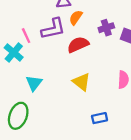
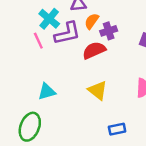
purple cross: (106, 28) -> (109, 31), moved
cyan cross: (14, 53) -> (49, 19), moved
cyan triangle: (34, 83) -> (47, 92), turned 36

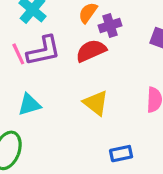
purple L-shape: (67, 33) -> (44, 51), moved
pink line: (38, 41) -> (18, 54), moved

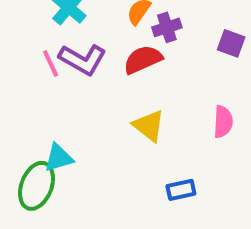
purple L-shape: (44, 51) -> (83, 60), turned 42
cyan triangle: (29, 105) -> (59, 158), moved

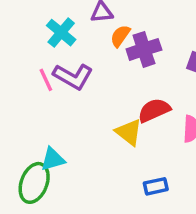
purple cross: (167, 27) -> (144, 49), size x1.4
red semicircle: (143, 60) -> (154, 110), moved

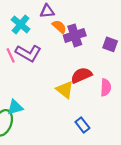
orange semicircle: (120, 36) -> (59, 27), turned 96
blue rectangle: (156, 186) -> (82, 125), turned 64

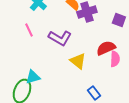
purple L-shape: (28, 53) -> (60, 38), moved
red semicircle: (81, 75) -> (106, 48), moved

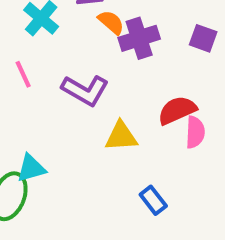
purple square: (119, 20) -> (203, 38), moved
yellow triangle: (78, 61) -> (121, 136), turned -42

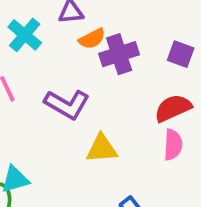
orange semicircle: (111, 22) -> (92, 39), turned 112
red semicircle: (177, 110) -> (173, 108), moved

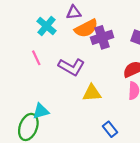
orange semicircle: (92, 39) -> (86, 28), size x1.5

